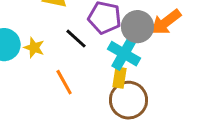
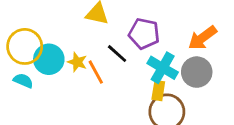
gray circle: (137, 27) -> (197, 72), moved
orange line: (64, 82) -> (96, 72), moved

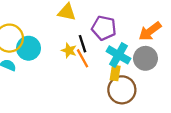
black line: (117, 54) -> (82, 44), turned 30
yellow star: (77, 62) -> (69, 50), moved
orange line: (96, 72) -> (82, 58), moved

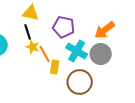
black line: (82, 44) -> (28, 32), moved
yellow rectangle: (115, 73) -> (55, 67), moved

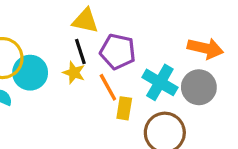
purple pentagon: (64, 27) -> (118, 52), moved
orange arrow: (105, 30) -> (205, 48), turned -130
yellow star: (33, 47) -> (74, 73), moved

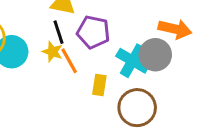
orange line: (108, 87) -> (69, 61), moved
gray circle: (199, 87) -> (155, 55), moved

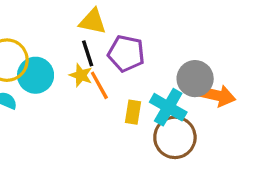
orange arrow: (175, 29) -> (217, 95), moved
cyan cross: (133, 61) -> (168, 107), moved

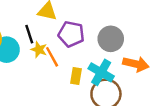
black line: (88, 53) -> (29, 34), moved
gray circle: (195, 79) -> (111, 39), moved

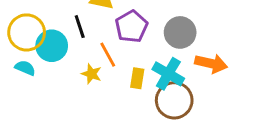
purple pentagon: (71, 34) -> (131, 27), turned 30
yellow star: (39, 50) -> (92, 74), moved

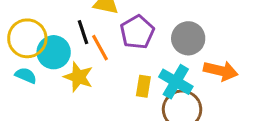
orange line: (108, 55) -> (100, 48), moved
yellow star: (92, 74) -> (78, 77), moved, size x1.4

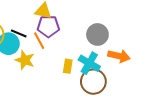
black line: (83, 32) -> (19, 33), moved, turned -49
purple pentagon: (137, 32) -> (48, 26), moved, turned 30

